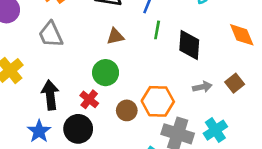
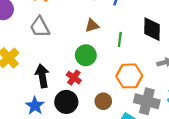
green line: (157, 30) -> (120, 39), moved
brown circle: (127, 110) -> (103, 101), moved

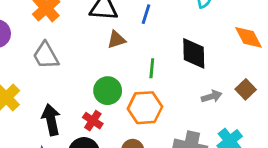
brown triangle: (92, 26) -> (116, 40), moved
orange hexagon: (129, 76) -> (145, 108), moved

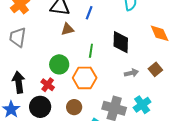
gray trapezoid: (46, 55) -> (18, 37), turned 35

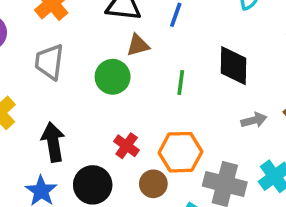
green circle: (59, 64) -> (113, 77), moved
orange hexagon: (85, 78) -> (180, 152), moved
red cross: (48, 85) -> (127, 146), moved

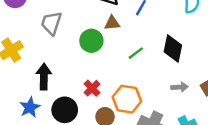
green line: (181, 83) -> (136, 53), turned 35

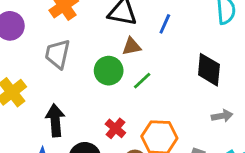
green line: (136, 53) -> (142, 81), moved

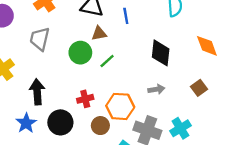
blue line: (165, 24) -> (126, 16), turned -35
gray arrow: (222, 116) -> (156, 89), moved
red cross: (115, 128) -> (85, 99), turned 35

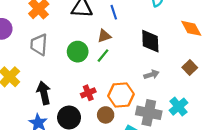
brown triangle: (99, 33) -> (104, 36), moved

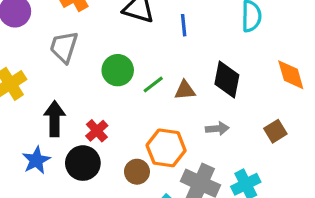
brown triangle: (104, 36) -> (185, 90), moved
red cross: (88, 93) -> (97, 131), moved, turned -32

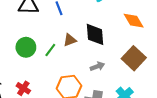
brown triangle: (185, 90) -> (70, 40), moved
brown square: (275, 131) -> (134, 58), size x1.6

